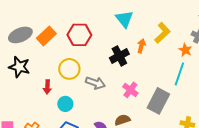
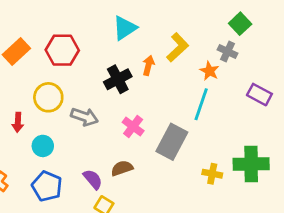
cyan triangle: (124, 19) -> (125, 28), turned 36

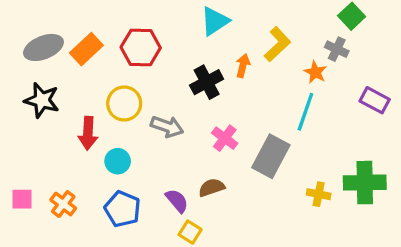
red arrow: (18, 122) -> (88, 133), size x1.4

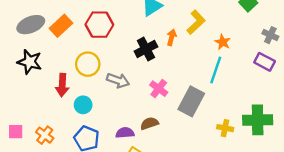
gray cross: (337, 49) -> (270, 35), moved
purple semicircle: (177, 201) -> (125, 133), turned -54

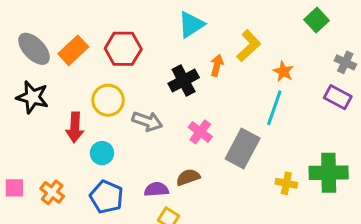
gray ellipse: (31, 25) -> (34, 49), turned 68

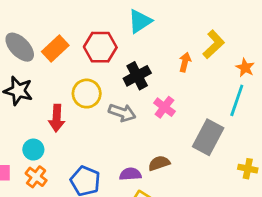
cyan triangle: (191, 25) -> (140, 21), moved
black cross: (184, 81) -> (137, 76), moved
pink cross: (200, 132) -> (164, 107), moved
cyan circle: (102, 153) -> (33, 150), moved

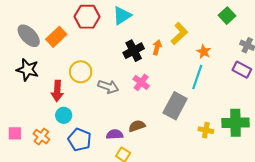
red hexagon: (100, 47) -> (87, 17), moved
black cross: (137, 76) -> (134, 51), moved
cyan circle: (33, 150) -> (64, 115), moved

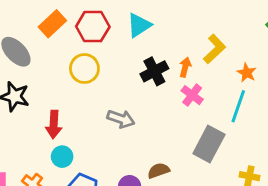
orange rectangle: (56, 37) -> (52, 24), moved
yellow circle: (81, 72) -> (84, 69), moved
pink cross: (141, 82) -> (192, 95), moved

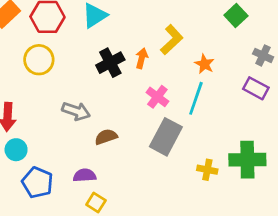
pink cross: (192, 95) -> (157, 97), moved
brown semicircle: (159, 171) -> (106, 137), moved

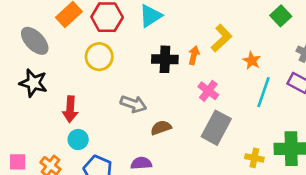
black cross: (110, 63) -> (165, 59), turned 30
cyan line: (196, 98) -> (264, 92), moved

